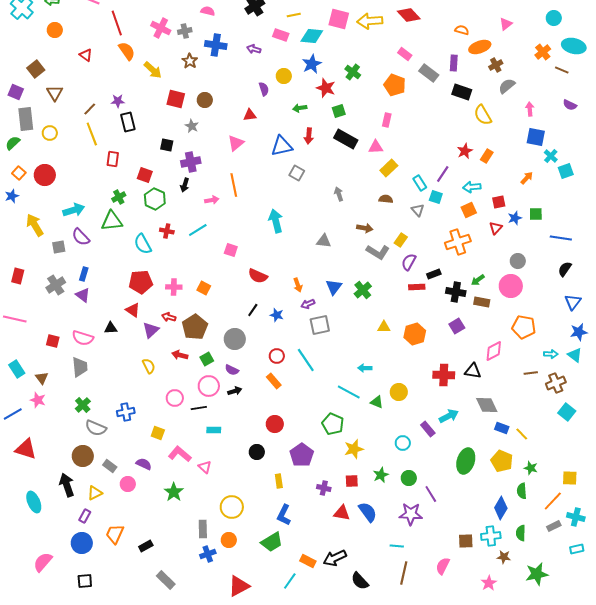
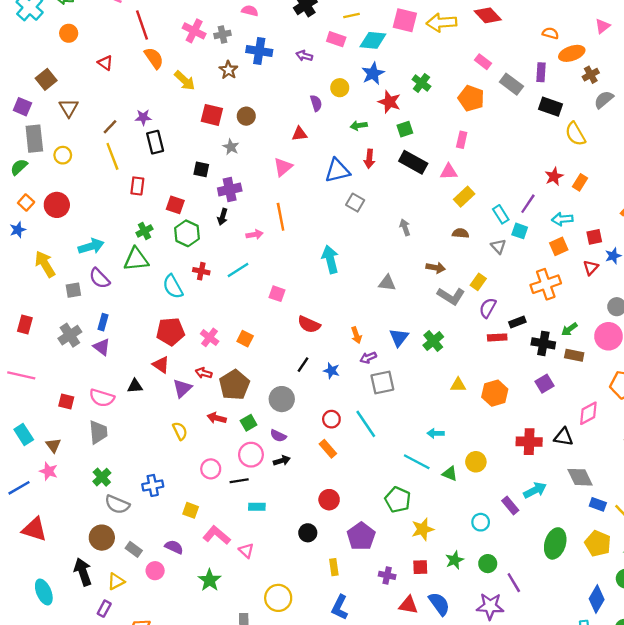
pink cross: (174, 287) -> (210, 337), turned 35

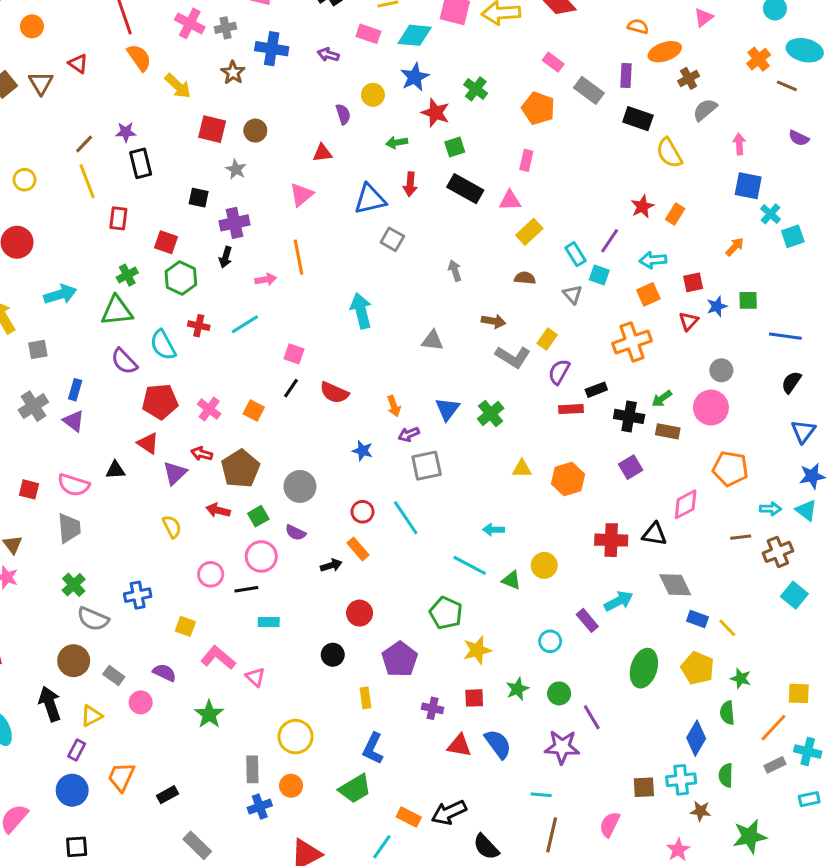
brown triangle: (69, 108) -> (41, 83), moved
purple semicircle: (99, 278) -> (124, 361), moved
black line: (303, 365) -> (291, 388), moved
black arrow: (282, 461) -> (331, 565), moved

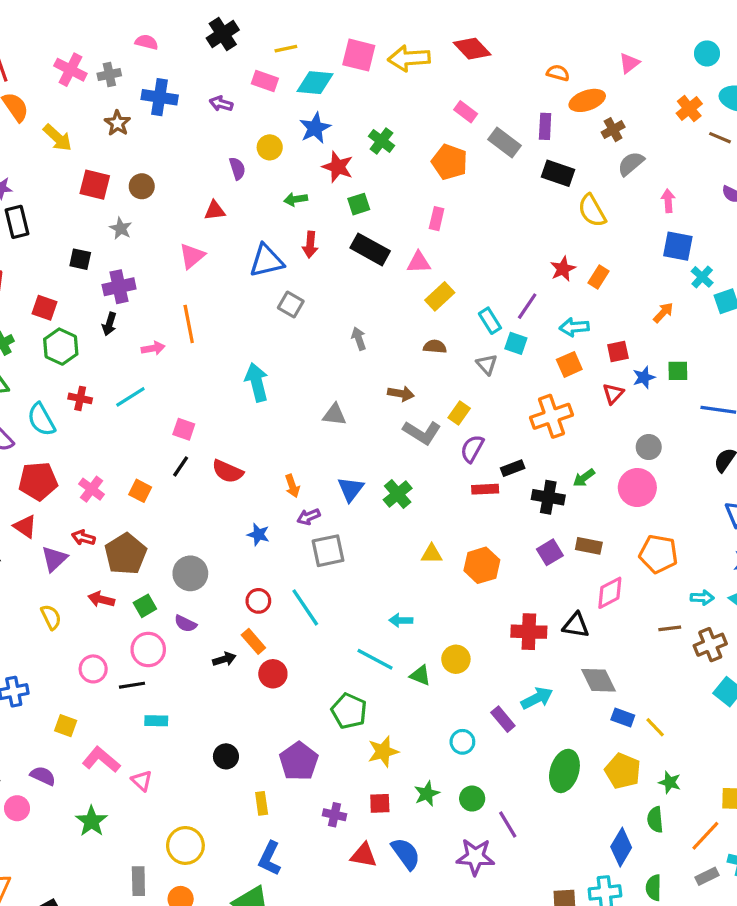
brown rectangle: (668, 431) -> (589, 546), moved
red circle: (360, 613) -> (273, 674), moved

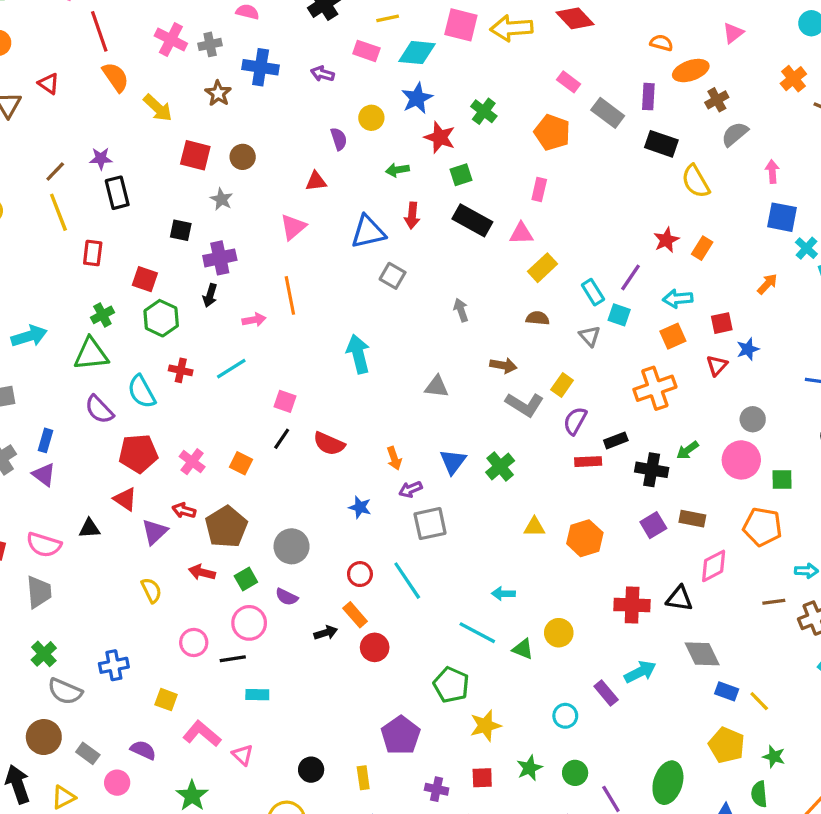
green square: (678, 371) -> (782, 480), moved
black circle: (226, 756) -> (311, 770), moved
green ellipse: (564, 771) -> (668, 783), moved

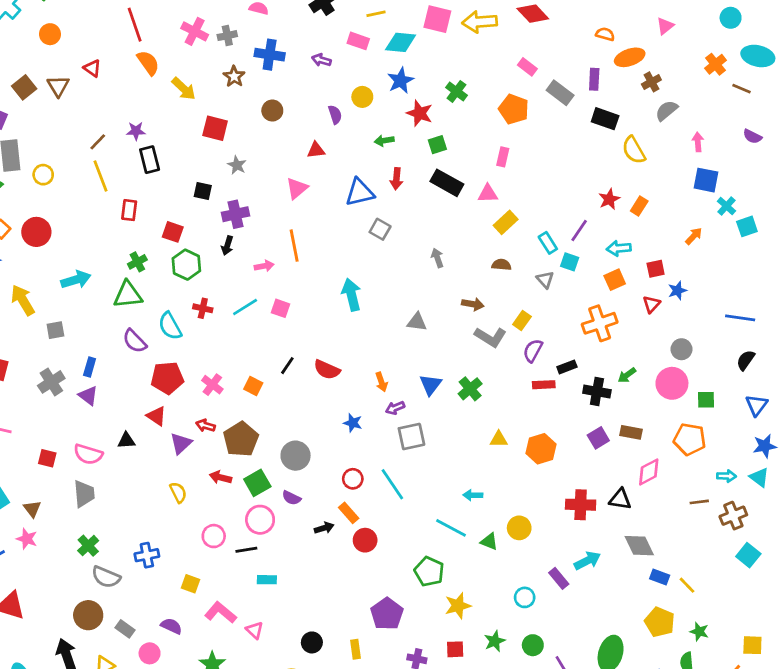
brown circle: (243, 157) -> (272, 111), moved
pink square: (285, 401) -> (281, 308), moved
green square: (246, 579) -> (257, 483), size x1.4

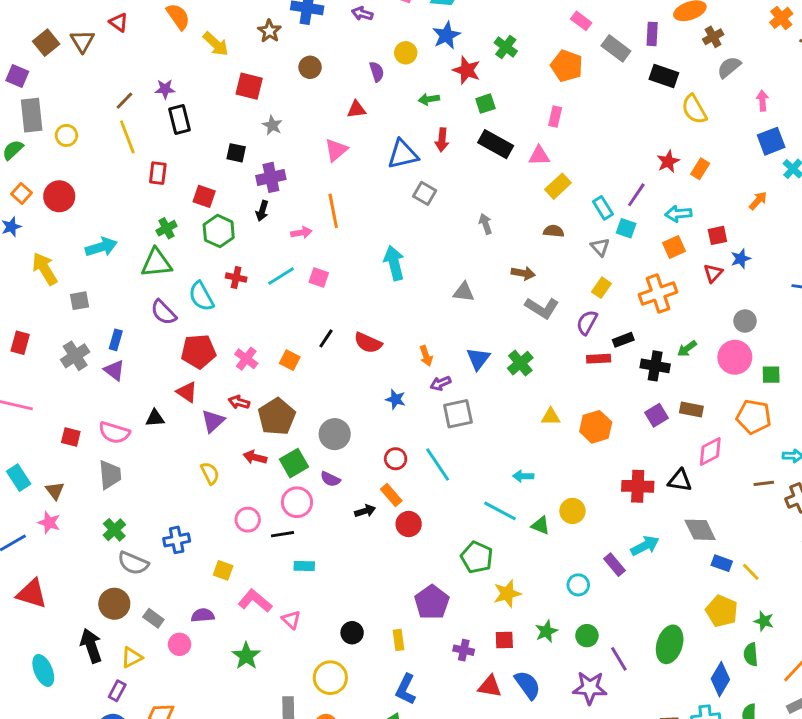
blue square: (706, 180) -> (771, 141), turned -32
yellow rectangle: (522, 321) -> (601, 288), moved
purple semicircle: (171, 626) -> (203, 615), turned -30

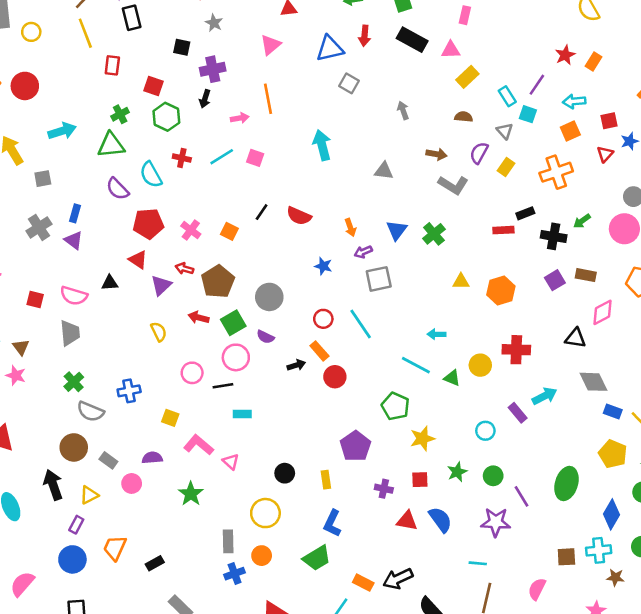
purple semicircle: (587, 322) -> (479, 153), moved
red cross: (638, 486) -> (516, 350), moved

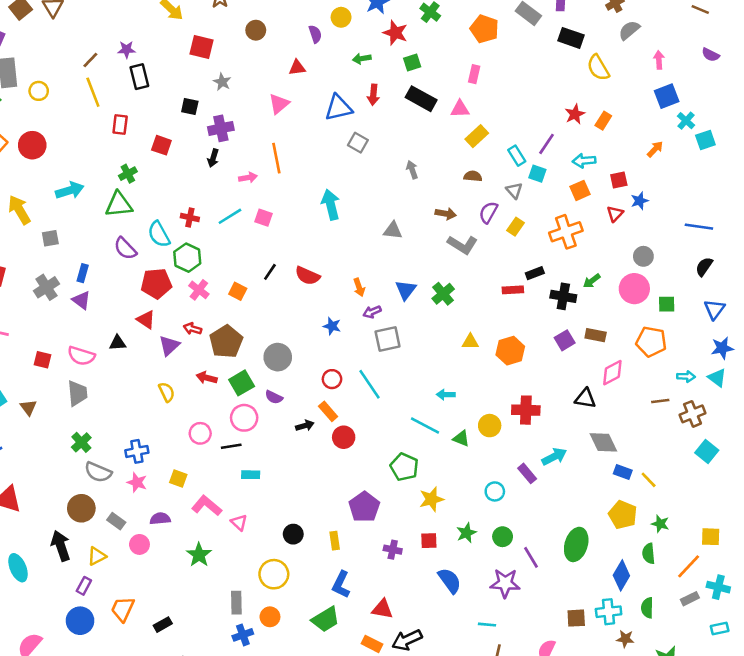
green hexagon: (166, 117) -> (187, 258), moved
pink star: (16, 375) -> (137, 482), moved
red triangle: (407, 521) -> (382, 609), moved

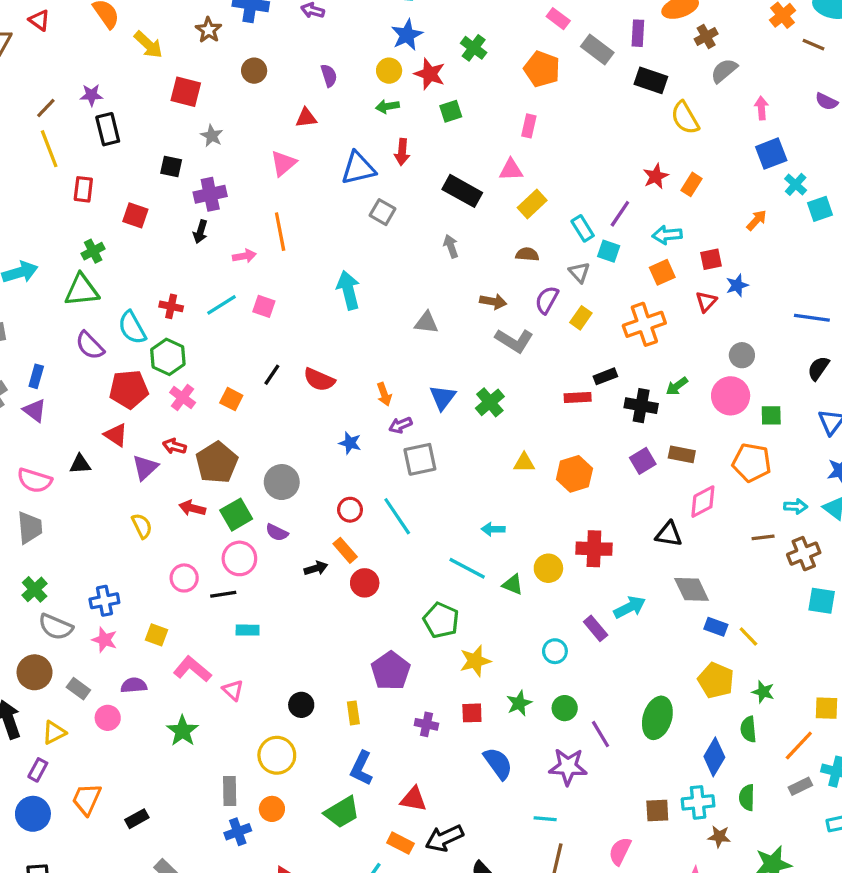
yellow circle: (341, 17) -> (389, 71), moved
black rectangle: (421, 99) -> (462, 191), moved
cyan square: (707, 451) -> (822, 601), turned -30

